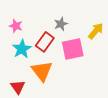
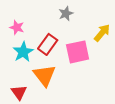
gray star: (61, 24) -> (66, 14), moved

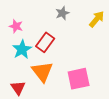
yellow arrow: (102, 33) -> (97, 19), moved
pink square: (78, 52) -> (79, 79), moved

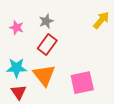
gray star: (62, 13) -> (46, 21), moved
cyan star: (22, 49) -> (17, 68), moved, turned 30

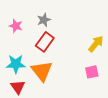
yellow arrow: (101, 20) -> (96, 44), moved
pink square: (82, 83) -> (92, 72), moved, size x0.6

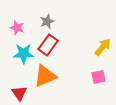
cyan star: (16, 64) -> (24, 53), moved
orange triangle: (42, 71) -> (45, 76), turned 45

